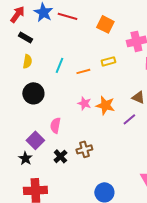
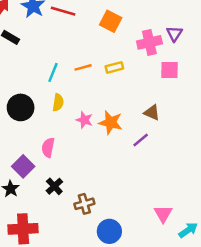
yellow semicircle: (27, 61) -> (58, 102), moved
orange line: (83, 71) -> (83, 67), moved
brown cross: (84, 149) -> (84, 204), moved

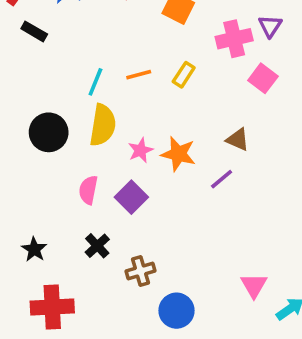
yellow rectangle: (114, 67) -> (184, 75), turned -42
pink square: (169, 70) -> (263, 78), turned 36
yellow semicircle: (58, 102) -> (103, 125), size x1.6
pink star: (84, 120) -> (140, 150), turned 30
purple square: (23, 166) -> (131, 197), moved

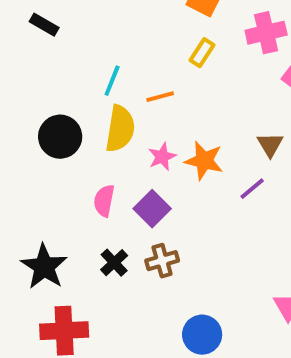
orange line: (139, 75) -> (160, 97), moved
yellow rectangle: (184, 75) -> (202, 53), moved
brown triangle: (238, 140) -> (270, 145), turned 35
black star: (34, 249) -> (44, 267), size x1.6
brown cross: (140, 271) -> (162, 261), moved

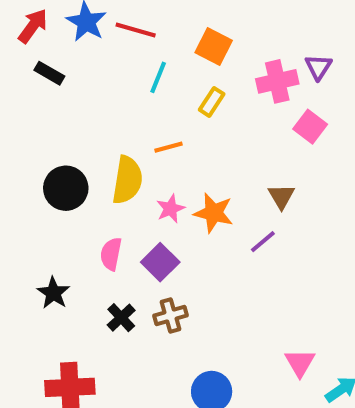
cyan line: (112, 81) -> (158, 77), moved
black star: (44, 267) -> (53, 293), moved, size x0.7

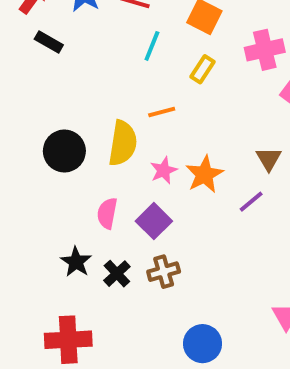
orange star: (214, 213) -> (204, 174), turned 30
black star: (53, 293) -> (76, 262), moved

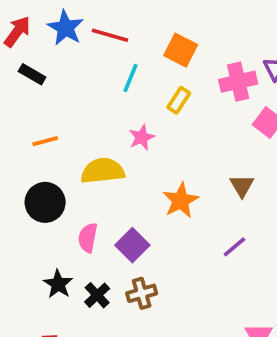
orange line: (162, 112) -> (45, 141), moved
yellow semicircle: (123, 143) -> (103, 171), turned -105
black circle: (64, 151) -> (45, 202), moved
pink star: (164, 170) -> (142, 137), moved
purple line: (251, 202) -> (234, 247), moved

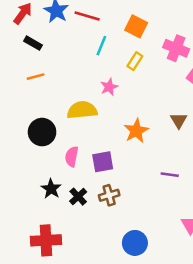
pink cross: (238, 82) -> (176, 48), turned 35
orange line: (45, 141) -> (36, 77), moved
purple square: (132, 245) -> (103, 162), turned 35
purple line: (234, 247) -> (170, 175), moved, turned 48

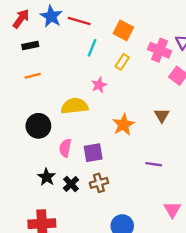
black rectangle: (33, 43) -> (30, 45), turned -42

